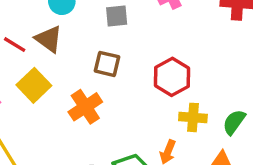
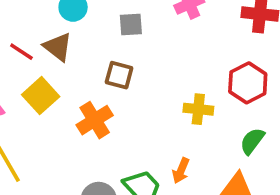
red hexagon: (172, 77) -> (248, 83), moved
yellow cross: (193, 117) -> (198, 109), moved

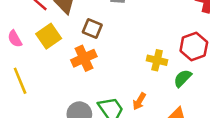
brown square: (119, 75) -> (92, 29), moved
green semicircle: (252, 141) -> (183, 78), moved

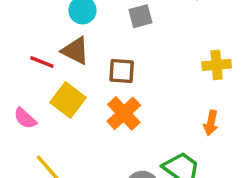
yellow cross: (157, 60) -> (217, 65), moved
orange arrow: (139, 101) -> (211, 123), moved

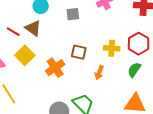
brown square: (122, 71) -> (79, 52), moved
orange arrow: (211, 123) -> (99, 73), moved

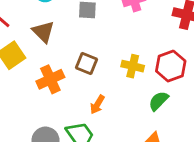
brown triangle: (33, 28) -> (43, 32), moved
orange arrow: (99, 73) -> (97, 105), moved

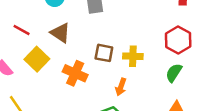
yellow cross: (133, 66) -> (133, 56), moved
orange cross: (50, 79) -> (75, 73), turned -30

